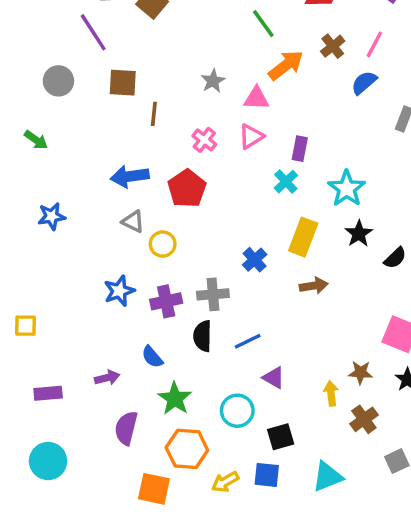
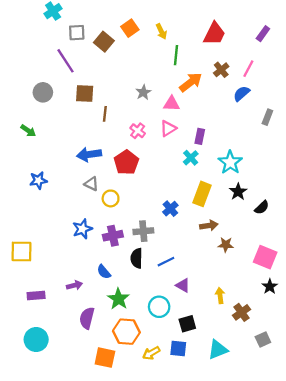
green line: (263, 24) -> (176, 55), turned 42
yellow square: (25, 326) -> (21, 251), size x1.5
brown star: (360, 372) -> (226, 245), moved

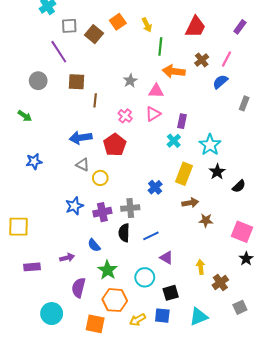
orange arrow: (191, 82) -> (174, 71), turned -135
cyan circle: (36, 340) -> (52, 314), moved

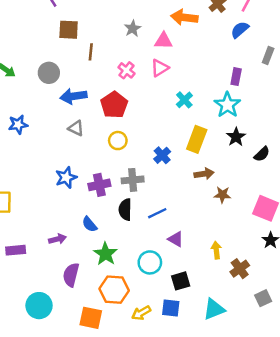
gray circle: (38, 81) -> (49, 73), moved
purple rectangle: (182, 121) -> (236, 77), moved
yellow circle: (100, 178) -> (118, 141), moved

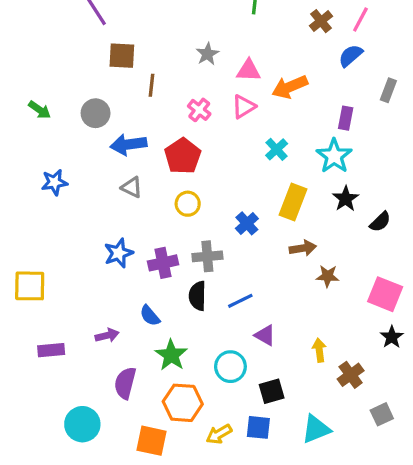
orange arrow: (184, 17) -> (290, 87), moved, turned -30

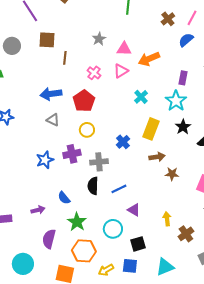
gray circle: (96, 113) -> (12, 46), moved
purple cross: (163, 263) -> (72, 154), moved

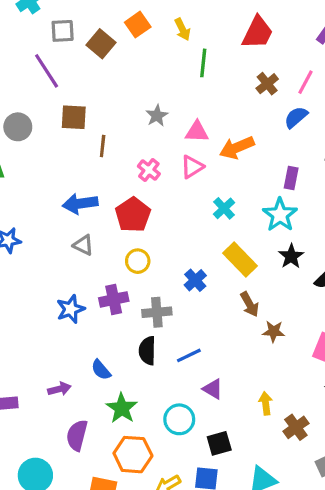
yellow rectangle: (151, 129) -> (240, 260), turned -65
brown arrow: (157, 157) -> (250, 304), turned 70

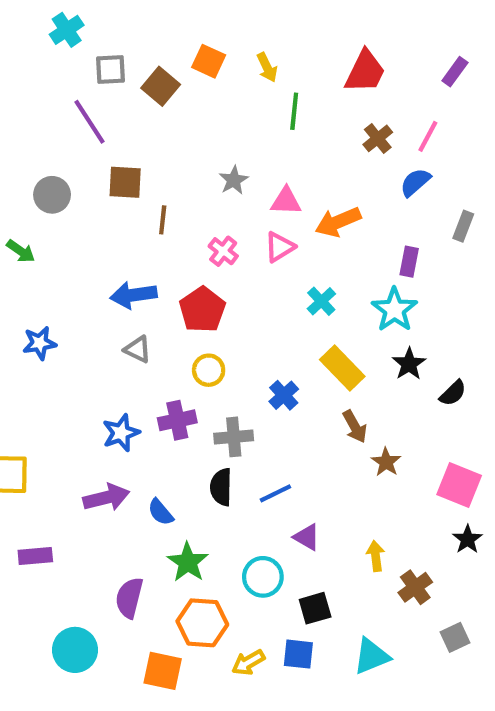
orange square: (138, 25) -> (209, 61), turned -30
brown star: (274, 331) -> (386, 462), turned 30
purple arrow: (59, 389) -> (106, 498), moved, size x1.5

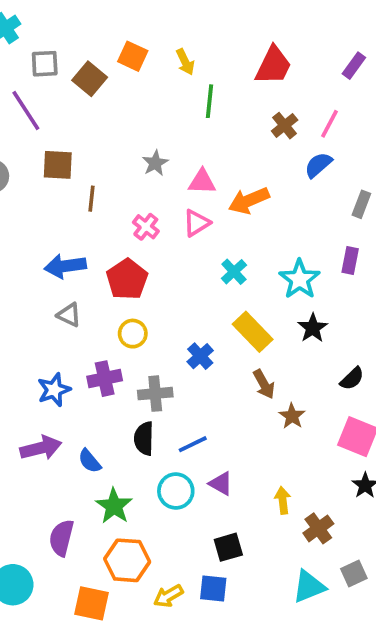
purple rectangle: (409, 262) -> (350, 260), moved
black semicircle: (453, 393) -> (352, 379), moved
cyan circle: (263, 577) -> (176, 491), moved
cyan triangle: (371, 656) -> (309, 587), moved

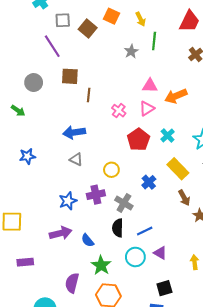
gray star: (155, 163) -> (131, 51), moved
red pentagon: (127, 279) -> (138, 140), moved
gray cross: (155, 394) -> (124, 203), turned 36

